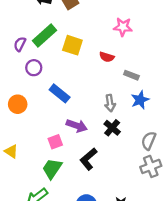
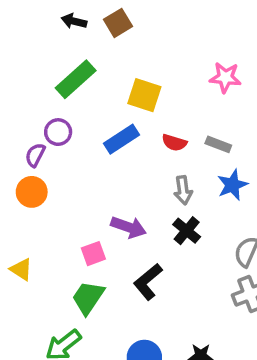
pink star: (123, 27) -> (225, 77), moved
purple semicircle: (20, 44) -> (35, 155), moved
yellow square: (72, 45) -> (144, 95), moved
red semicircle: (107, 57) -> (174, 143), moved
blue rectangle: (60, 93) -> (121, 139), moved, turned -72

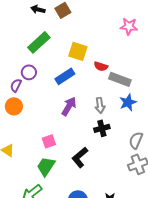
pink star: (225, 77) -> (129, 26), moved
red semicircle: (174, 143) -> (101, 66), moved
gray rectangle: (218, 144) -> (120, 79), size x1.5
purple arrow: (129, 227) -> (69, 106), moved, turned -78
black cross: (187, 231) -> (102, 128), turned 35

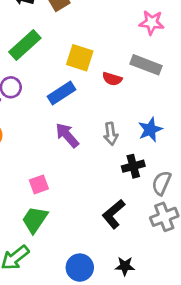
gray rectangle: (120, 79) -> (146, 65), moved
purple arrow: (69, 106) -> (67, 135), turned -72
black cross: (102, 128) -> (133, 166), moved
black L-shape: (80, 157) -> (114, 214), moved

